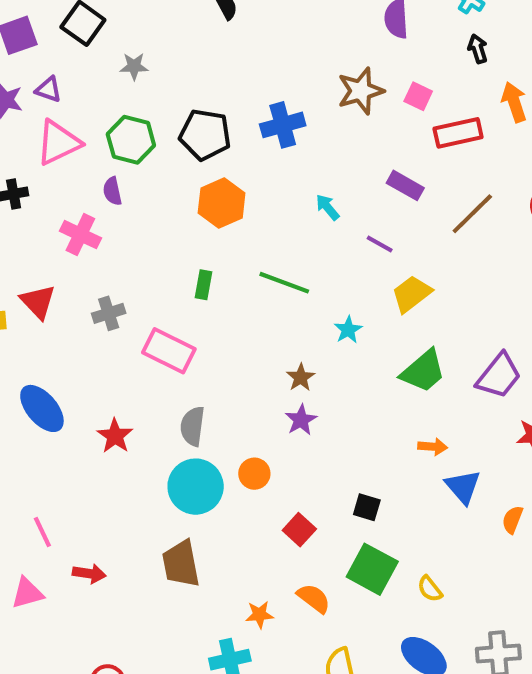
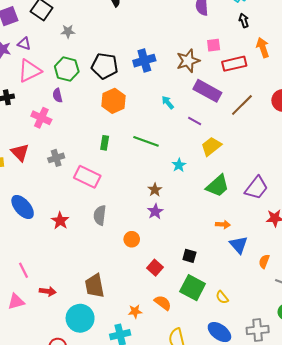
brown star: (361, 91) -> (188, 61), moved
pink square: (418, 96) -> (214, 45), turned -32
purple rectangle: (405, 185) -> (207, 91), size x1.5
cyan circle: (196, 487) -> (80, 318), moved

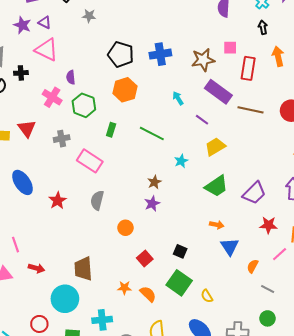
red rectangle: (234, 64) -> (248, 68), turned -75
green hexagon: (67, 69) -> (84, 105), moved
pink triangle: (30, 71) -> (47, 50), turned 45
brown line: (242, 105) -> (250, 110), turned 50
orange star: (135, 311) -> (124, 288), moved

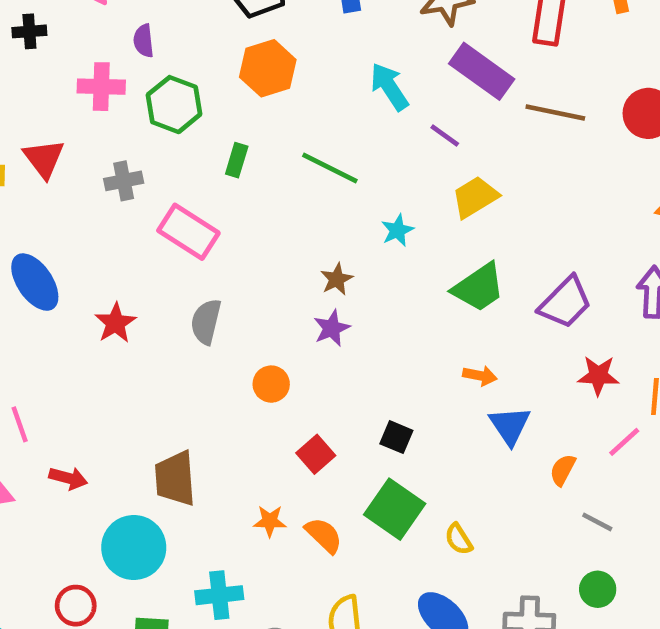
pink cross: (52, 97) -> (101, 87), turned -30
cyan arrow: (178, 98) -> (389, 87), size x1.5

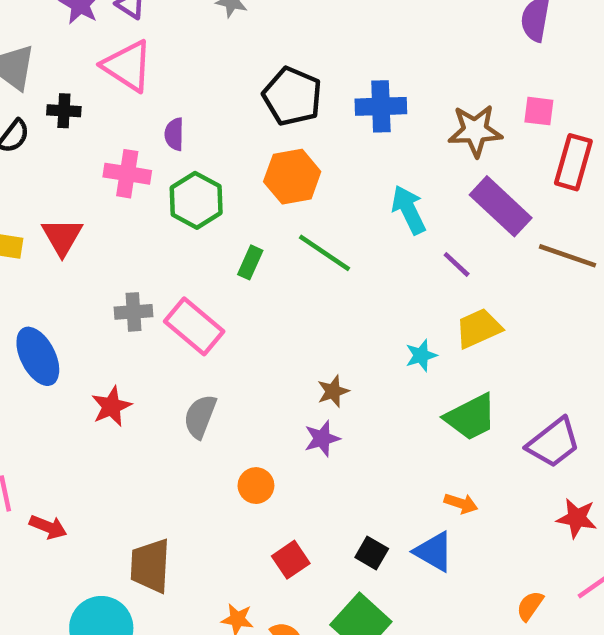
green line: (330, 168) -> (325, 253), moved
gray cross: (124, 181) -> (133, 312), moved
cyan star: (397, 230) -> (421, 355), moved
blue triangle: (510, 426) -> (434, 552), moved, turned -33
red arrow: (68, 478) -> (48, 527), moved

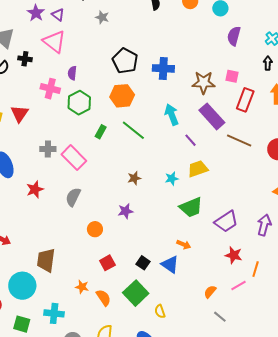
brown star: (333, 391) -> (134, 178), moved

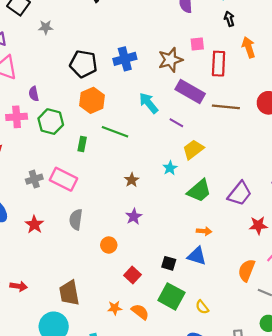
orange semicircle: (210, 292) -> (246, 270), size x1.5

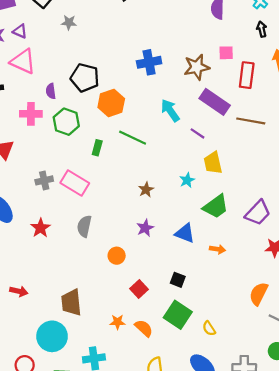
black pentagon: (83, 64) -> (85, 78), moved
yellow trapezoid: (193, 149) -> (213, 163), turned -70
blue triangle: (197, 256) -> (185, 233), moved

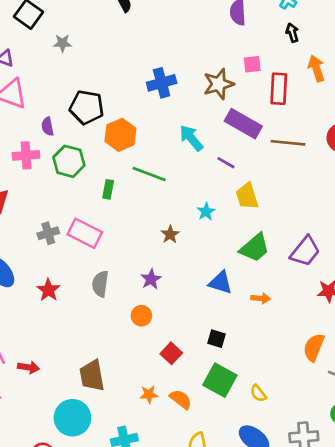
cyan star: (187, 180) -> (206, 212), moved
purple star: (145, 228) -> (151, 279), moved

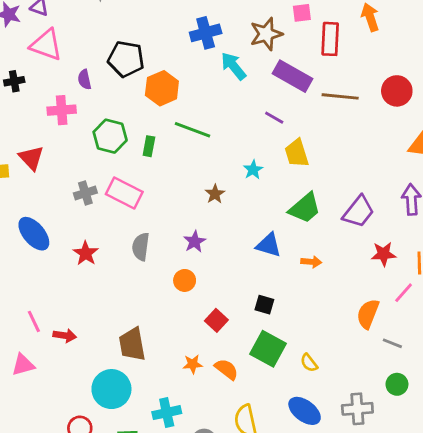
cyan arrow: (191, 138) -> (233, 66), moved
green hexagon: (69, 161) -> (110, 136), moved

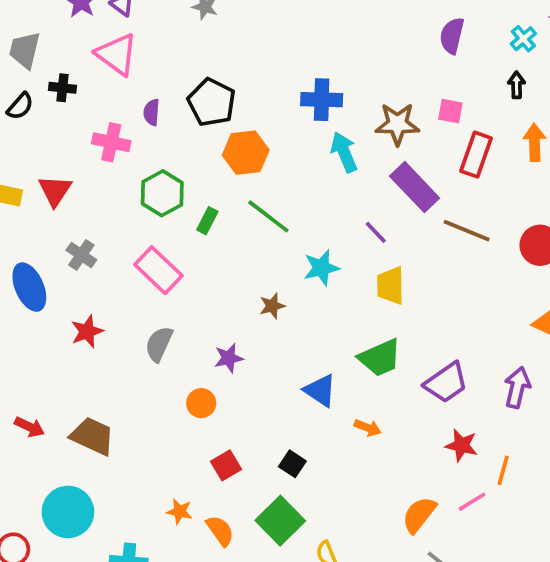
cyan star: (253, 170) -> (321, 268), moved, size x1.4
gray cross: (85, 193) -> (81, 255), moved, turned 35
brown trapezoid: (132, 344) -> (92, 436), moved, turned 108

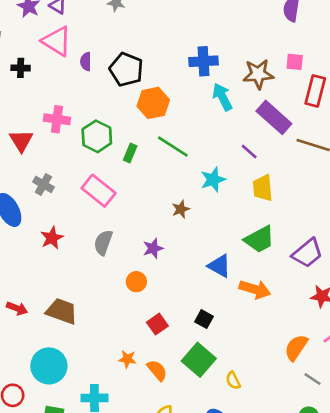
purple semicircle: (152, 112) -> (86, 62), moved
pink cross: (111, 142) -> (57, 119), moved
orange arrow: (368, 428) -> (255, 289), size x1.6

